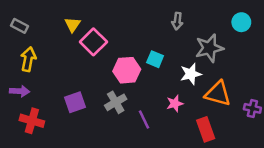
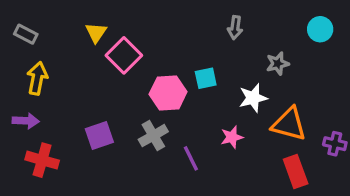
gray star: (209, 48) -> (278, 64), size x0.6
cyan square: (155, 59) -> (206, 78), turned -35
red rectangle: (206, 129) -> (296, 171), moved

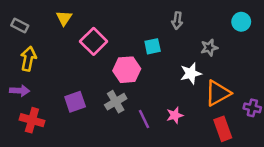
yellow triangle: (96, 32) -> (64, 18), moved
cyan square: (206, 78) -> (153, 46), moved
orange triangle: (289, 124) -> (218, 93), turned -44
pink star: (232, 137) -> (175, 115), moved

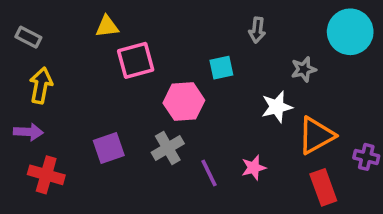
yellow triangle: (64, 18) -> (107, 26), moved, turned 49
cyan circle: (241, 22) -> (350, 32), size x1.6
pink square: (94, 41) -> (136, 60), turned 30

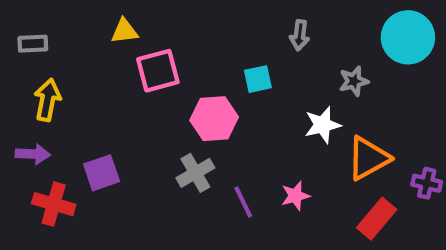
gray rectangle: (28, 37) -> (33, 44), turned -30
purple square: (109, 148) -> (102, 173), moved
red rectangle: (323, 187) -> (377, 219), turned 60

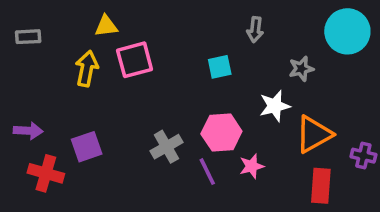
yellow arrow: (47, 100) -> (87, 69), moved
pink hexagon: (214, 119) -> (221, 133), moved
red rectangle: (377, 219) -> (321, 186), turned -36

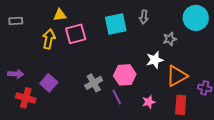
cyan square: (220, 67) -> (116, 24), moved, size x1.6
purple square: (87, 147) -> (49, 83), turned -30
pink star: (252, 166) -> (149, 102), moved

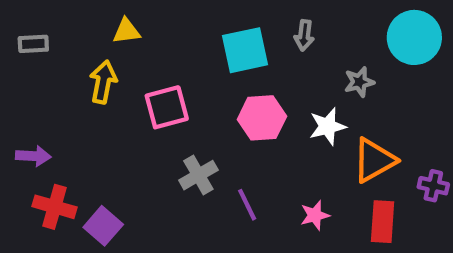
pink square: (76, 34) -> (167, 107), moved
pink hexagon: (125, 75) -> (262, 118), moved
purple square: (49, 83) -> (103, 226), moved

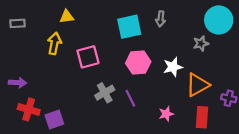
gray star: (359, 82) -> (201, 43), moved
purple line: (247, 205) -> (130, 98), moved
purple square: (103, 226) -> (54, 119), turned 30

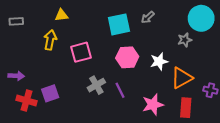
gray arrow: (161, 19) -> (148, 17), turned 40
pink star: (166, 114) -> (153, 105), size x1.5
purple square: (54, 119) -> (50, 93), moved

